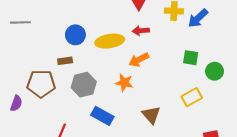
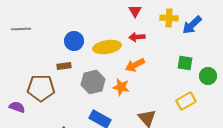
gray hexagon: (84, 85) -> (93, 82), moved
purple semicircle: (16, 103) -> (17, 107), turned -91

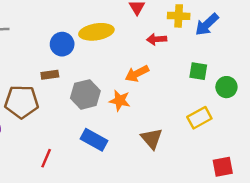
red arrow: (137, 37) -> (157, 39), moved
yellow ellipse: (107, 47) -> (96, 32), moved

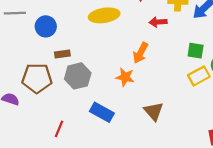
blue circle: (62, 44) -> (46, 26), moved
orange arrow: (137, 74) -> (140, 53), turned -35
gray hexagon: (85, 94) -> (78, 76), moved
yellow rectangle: (199, 118) -> (199, 76), moved

